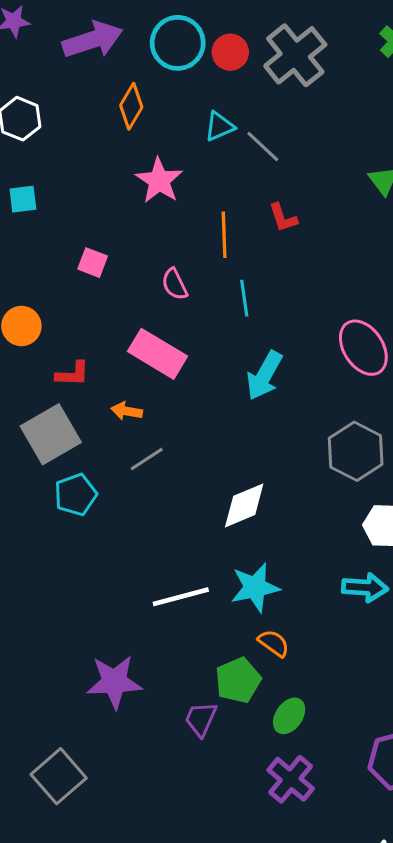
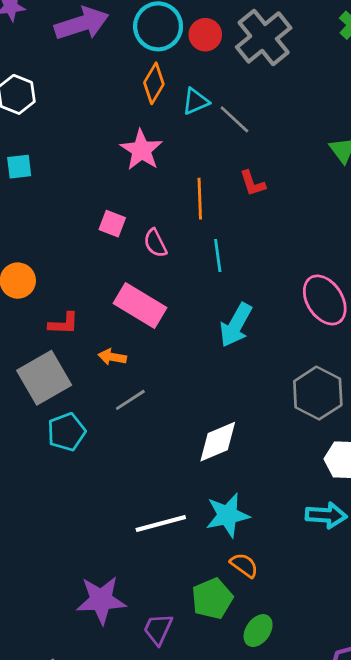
orange diamond: (131, 106) -> (154, 83), moved
pink square: (93, 263) -> (112, 224), moved
purple trapezoid: (201, 719) -> (158, 629), moved

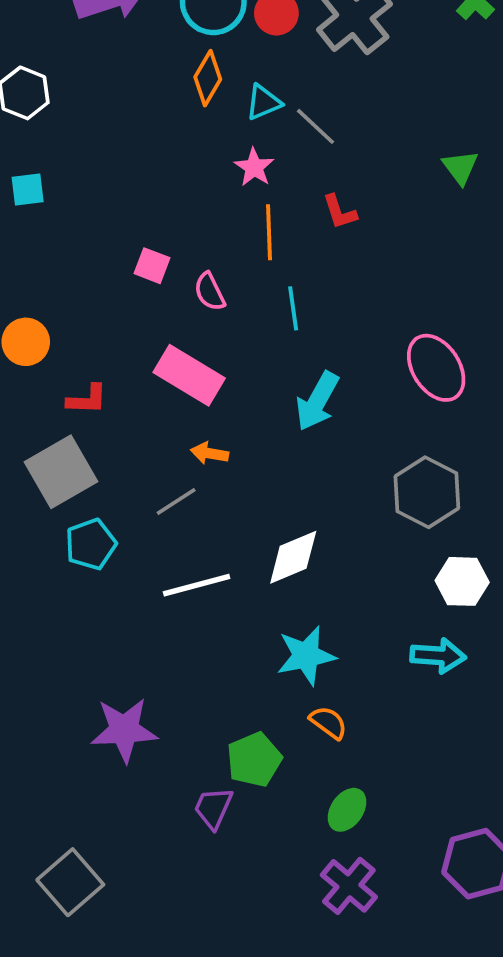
pink star: (141, 150) -> (254, 167), moved, size x0.7
orange arrow: (112, 357) -> (210, 453), moved
white line: (161, 524) -> (197, 585), moved
green pentagon: (212, 599) -> (254, 760), moved
purple star: (101, 600) -> (124, 730), moved

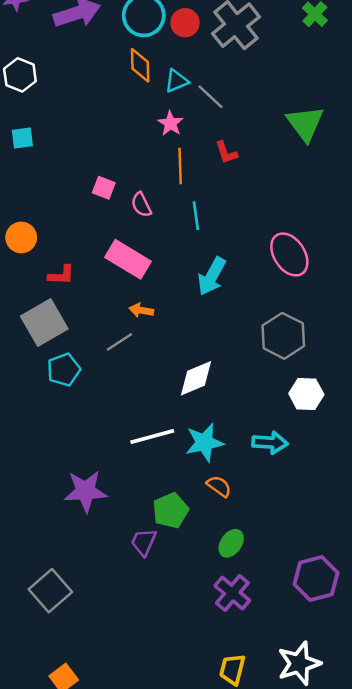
orange diamond: (208, 78) -> (140, 65), turned -32
green triangle: (460, 167) -> (305, 123), size x1.6
white line: (197, 585) -> (152, 436), moved
cyan arrow: (438, 656) -> (270, 443), moved

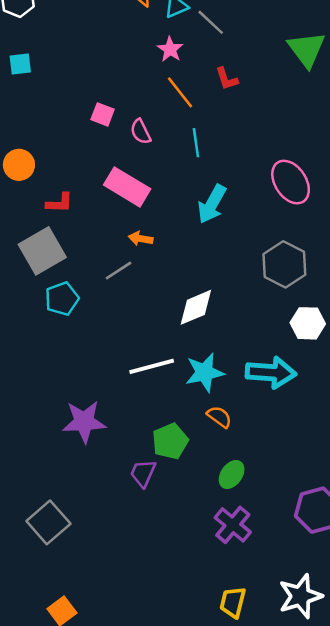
orange line: (180, 166) -> (180, 92), turned -36
cyan arrow: (270, 443) -> (271, 373), size x1.4

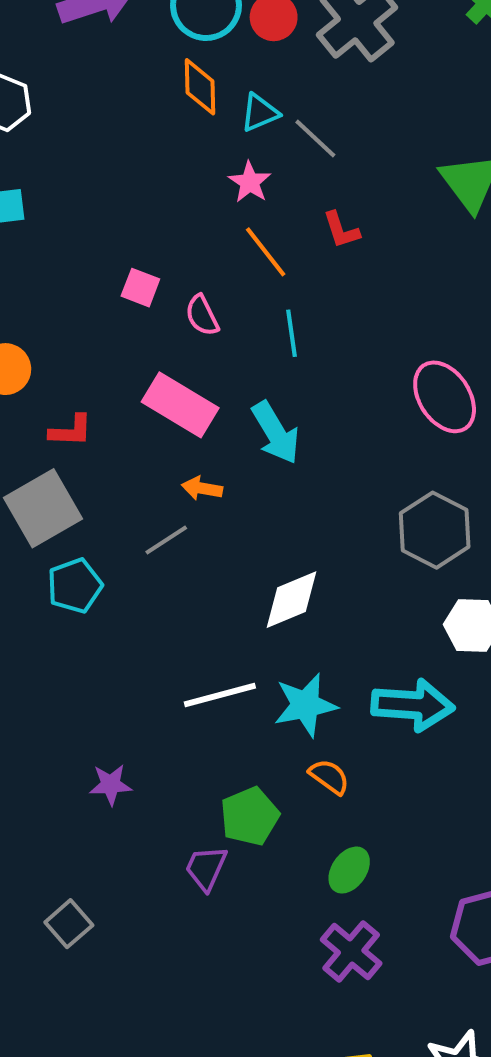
cyan arrow: (212, 204) -> (276, 433), moved, turned -60
purple star: (84, 422) -> (111, 785), size x0.6
gray square: (48, 522) -> (69, 924), moved, size x0.7

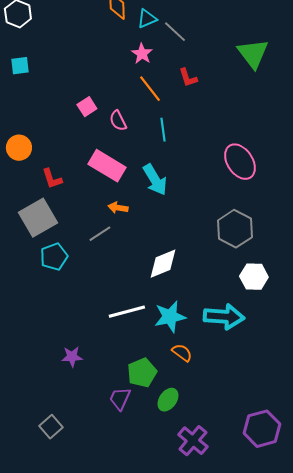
pink square: (140, 288) -> (87, 107), turned 36
red L-shape: (71, 431) -> (52, 179), turned 70
green ellipse: (349, 870) -> (168, 400), moved

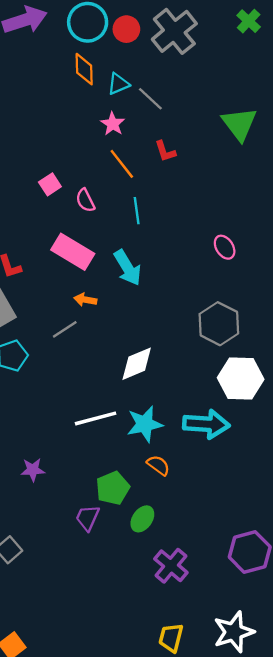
pink ellipse: (240, 162) -> (225, 247), size x0.6
white hexagon: (254, 277) -> (241, 378), size x1.4

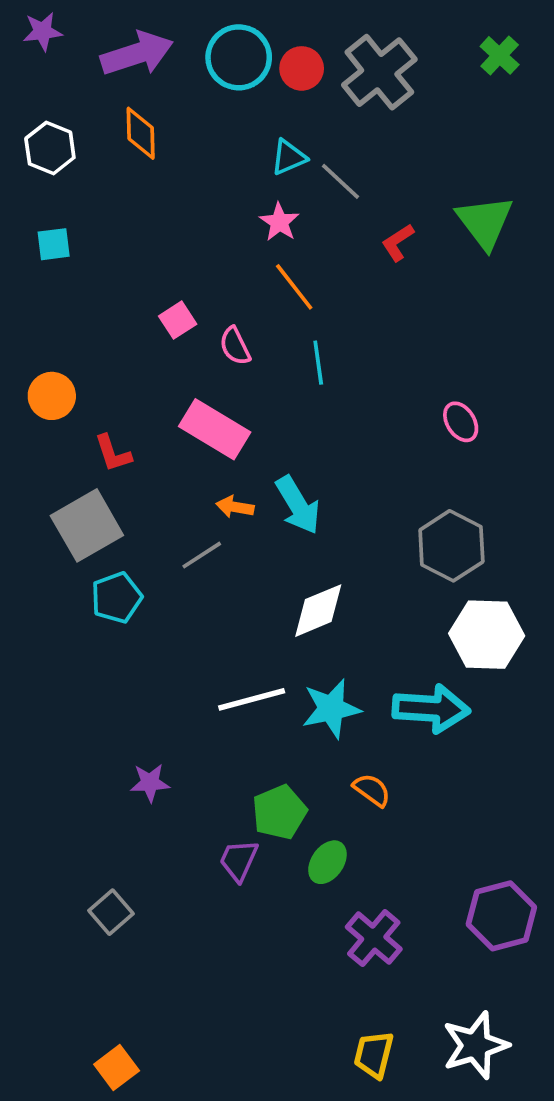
orange diamond: (84, 69) -> (141, 133), moved
red L-shape: (165, 151) -> (398, 242), moved, turned 75
cyan arrow: (128, 268) -> (298, 505), moved
orange semicircle: (158, 465) -> (372, 790), moved

